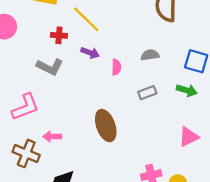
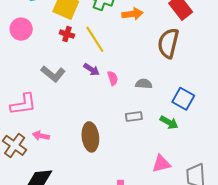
red cross: (59, 35) -> (67, 34), moved
pink semicircle: (116, 67) -> (113, 78), moved, turned -32

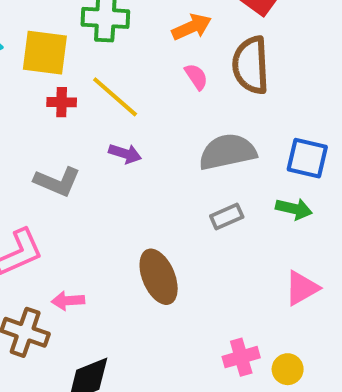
orange arrow: (132, 14) -> (192, 27), moved
pink semicircle: (113, 78) -> (196, 77), moved
gray semicircle: (144, 84) -> (228, 152), size x1.8

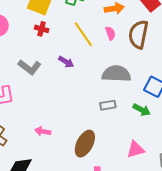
yellow line: (115, 97) -> (83, 34), moved
brown ellipse: (159, 277) -> (85, 144), moved, turned 36
pink arrow: (68, 301) -> (43, 131), moved

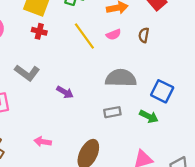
pink semicircle: (110, 33) -> (114, 34), turned 88
brown semicircle: (138, 34) -> (144, 35), size x0.5
purple arrow: (66, 62) -> (65, 92), moved

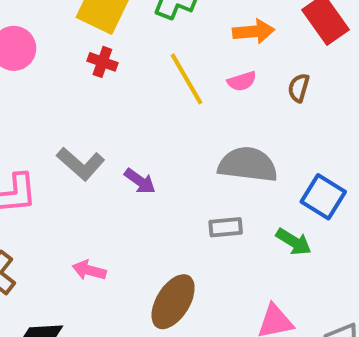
gray L-shape: (27, 73) -> (81, 164), moved

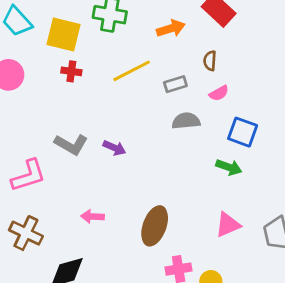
yellow line: (187, 79) -> (132, 71), turned -75
pink semicircle: (242, 81) -> (219, 93), moved
gray semicircle: (248, 165) -> (186, 121), size x0.7
gray rectangle: (226, 227) -> (175, 84), moved

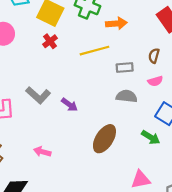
orange arrow: (171, 28) -> (116, 23), moved
red cross: (71, 71) -> (50, 41), turned 32
brown ellipse: (155, 226) -> (104, 139), moved

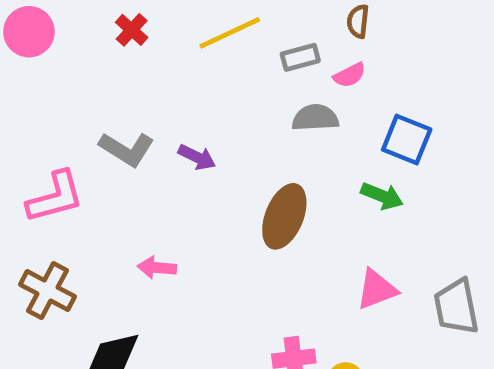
pink semicircle: (155, 81) -> (350, 75), moved

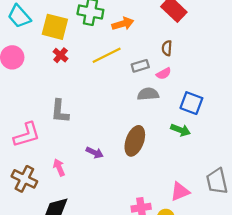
gray L-shape: (127, 149) -> (60, 111), turned 65
purple arrow: (197, 157) -> (95, 153), moved
pink arrow: (157, 268) -> (59, 167), moved, turned 63
pink triangle: (377, 289) -> (180, 192), moved

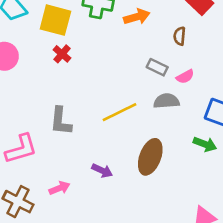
brown semicircle: (167, 48) -> (180, 36), moved
yellow line: (107, 55) -> (120, 112), moved
gray rectangle: (140, 66) -> (157, 67), turned 42
pink arrow: (59, 167) -> (60, 188), turned 91

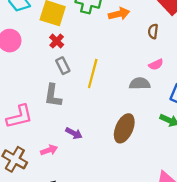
gray rectangle: (157, 67) -> (63, 66), moved, turned 35
yellow line: (120, 112) -> (93, 73), moved, turned -52
purple arrow: (102, 171) -> (74, 133), moved

